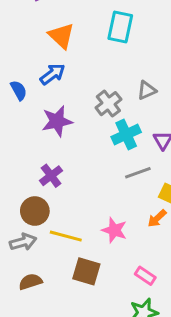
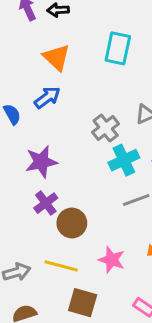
purple star: (57, 121) -> (41, 162), moved
brown circle: (35, 211) -> (72, 223), moved

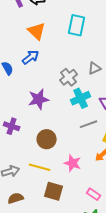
purple star: (41, 162) -> (39, 99), moved
purple cross: (46, 203) -> (12, 126), moved, turned -35

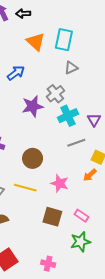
orange triangle: (37, 31) -> (36, 42), moved
gray triangle: (95, 68) -> (71, 68), moved
purple star: (39, 99) -> (33, 106), moved
brown square: (54, 191) -> (52, 217), moved

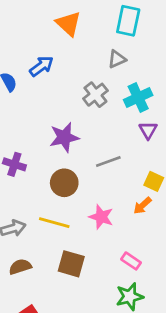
cyan rectangle: (64, 40) -> (128, 21), moved
purple star: (33, 106) -> (64, 137), moved
cyan cross: (68, 116) -> (138, 98), moved
gray line: (76, 143) -> (108, 161), moved
brown square: (52, 217) -> (71, 264), moved

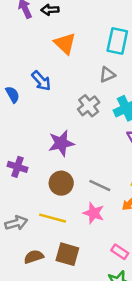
blue arrow: (41, 66) -> (41, 81), turned 85
gray line: (108, 161) -> (100, 186), moved, turned 45
brown semicircle: (20, 267) -> (34, 257), moved

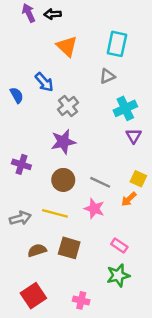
gray cross: (89, 106) -> (68, 106), moved

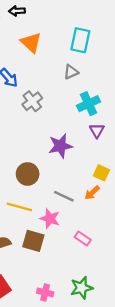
purple star: (63, 142) -> (60, 146), moved
gray line: (100, 182) -> (64, 196), moved
pink star: (94, 209) -> (50, 219), moved
green star: (118, 275) -> (82, 288), moved

